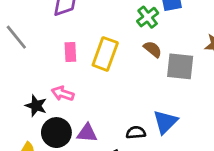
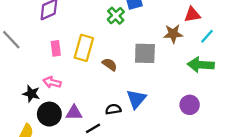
brown semicircle: (153, 49) -> (110, 64), moved

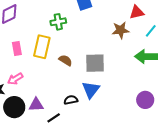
green cross: (116, 16) -> (58, 22), moved, turned 35
gray square: (145, 53) -> (95, 63), moved
pink arrow: (52, 82) -> (15, 79), turned -42
purple circle: (190, 105) -> (145, 100), moved

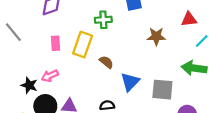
brown star: (121, 30) -> (156, 36), moved
gray square: (95, 63) -> (162, 90), moved
blue triangle: (91, 90) -> (130, 82), moved

